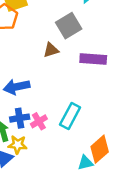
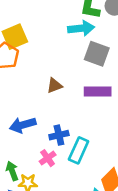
gray square: (69, 26) -> (97, 54), moved, turned -35
blue cross: (20, 118) -> (59, 135), moved

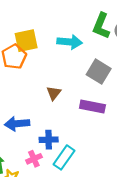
cyan arrow: (81, 28) -> (70, 42), moved
brown triangle: (54, 86) -> (54, 93), turned -42

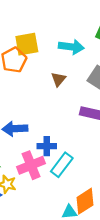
brown triangle: (54, 93) -> (58, 79), moved
pink cross: (34, 159) -> (31, 165), size x1.6

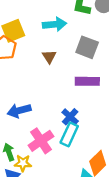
blue cross: (47, 146) -> (70, 117), moved, turned -35

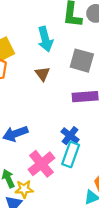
cyan arrow: (55, 24) -> (45, 39), turned 85

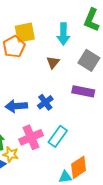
blue cross: (70, 136) -> (45, 102), moved

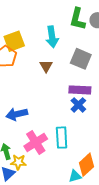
blue cross: (45, 102) -> (78, 105), moved
cyan rectangle: (58, 136) -> (62, 138), turned -30

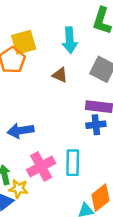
brown triangle: (46, 66) -> (60, 75), turned -40
blue cross: (78, 105) -> (96, 125), turned 35

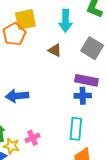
cyan rectangle: (73, 163) -> (76, 129), moved
pink cross: (41, 166) -> (32, 138), moved, size x0.6

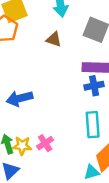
yellow star: (11, 146) -> (22, 146), moved

